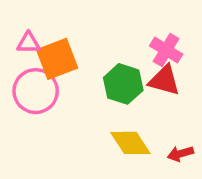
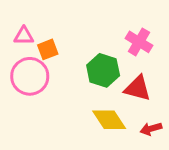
orange square: (57, 59) -> (48, 49), size x0.6
red triangle: (164, 80) -> (138, 88), moved

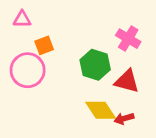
pink triangle: (24, 36) -> (22, 19), moved
red arrow: (151, 129) -> (124, 118), moved

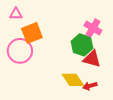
orange square: (44, 45) -> (32, 33), size x1.5
green hexagon: (95, 65) -> (82, 45), moved

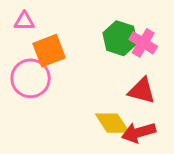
green hexagon: (82, 45) -> (120, 38), moved
red arrow: (90, 86) -> (139, 132), size x1.5

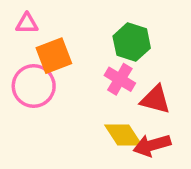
pink cross: (143, 43) -> (120, 79), moved

